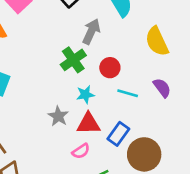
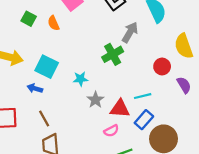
red circle: (110, 68) -> (162, 67), moved
cyan line: (128, 93) -> (143, 96), moved, turned -35
cyan star: (85, 95) -> (80, 79), moved

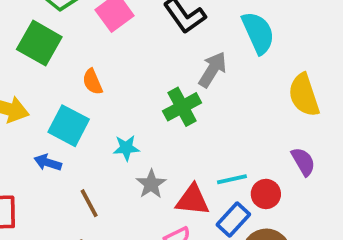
green square: (29, 19) -> (39, 43), size x1.6
orange semicircle: (54, 23) -> (93, 82), moved
red circle: (162, 67) -> (266, 194), moved
brown line: (44, 118) -> (89, 203), moved

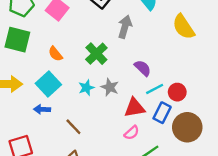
green cross: (182, 107) -> (96, 54), moved
cyan square: (69, 126) -> (48, 84), turned 35
purple semicircle: (303, 162) -> (143, 68), moved
gray star: (151, 184) -> (110, 87), moved

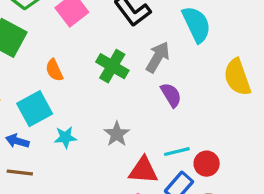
green cross: (96, 54) -> (112, 66), moved, turned -30
purple semicircle: (143, 68) -> (171, 95), moved
cyan star: (86, 88) -> (65, 137), moved
brown line: (73, 127) -> (20, 172), moved, turned -54

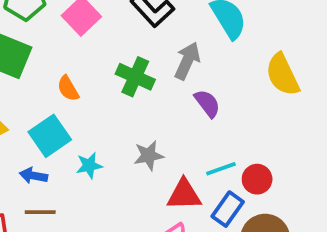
gray star: (117, 134) -> (149, 155), turned 30

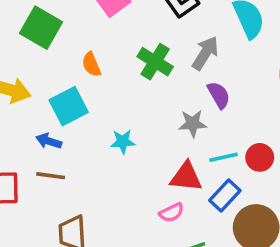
gray star: (149, 155) -> (193, 123), moved
cyan star: (89, 165) -> (123, 142), moved
red circle: (257, 179) -> (260, 157), moved

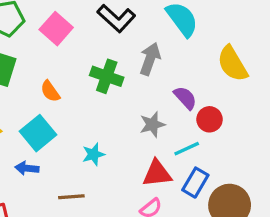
purple semicircle: (219, 95) -> (185, 98), moved
red circle: (260, 157) -> (210, 119), moved
brown line: (51, 176) -> (71, 197), moved

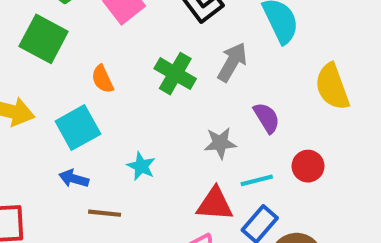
red circle: (210, 119) -> (308, 166), moved
cyan star: (93, 154) -> (141, 166), turned 30
blue arrow: (27, 168) -> (74, 179), moved

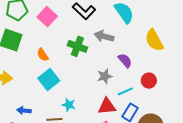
gray arrow: (232, 62) -> (104, 36), turned -96
cyan square: (78, 128) -> (49, 80), moved
cyan star: (141, 166) -> (69, 105), moved
blue arrow: (74, 179) -> (24, 111), moved

